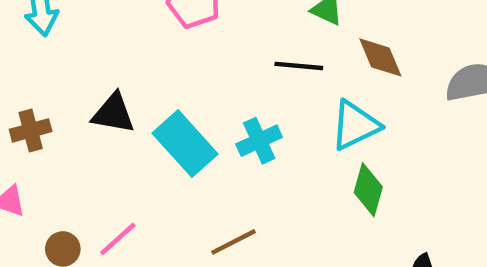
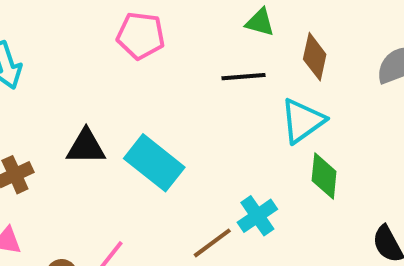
brown diamond: (380, 57) -> (315, 57), turned 45
cyan cross: (259, 141) -> (257, 216), moved

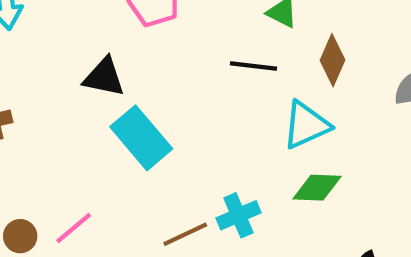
black triangle: (86, 147) -> (104, 77), moved
green diamond: (324, 176) -> (317, 188), turned 75

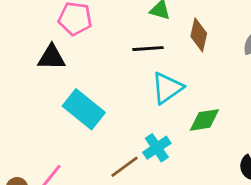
black triangle: (104, 77) -> (52, 57), moved
cyan triangle: (306, 125) -> (167, 88), moved

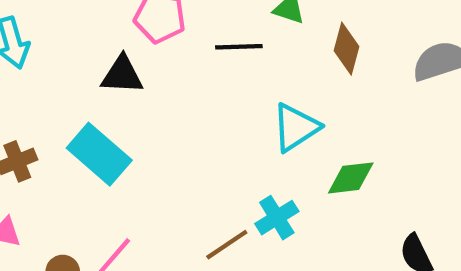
black line: (148, 49) -> (239, 47), moved
cyan rectangle: (84, 109) -> (99, 154), moved

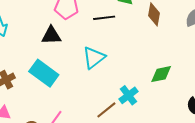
cyan triangle: (296, 127) -> (94, 58), moved

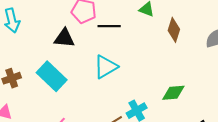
black line: (104, 18) -> (109, 26), moved

